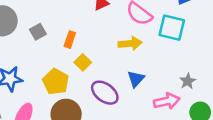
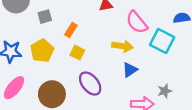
yellow square: (83, 62) -> (77, 53), turned -32
blue triangle: (136, 79) -> (130, 70), moved
yellow pentagon: (56, 82) -> (42, 51), moved

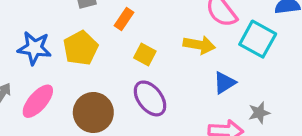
yellow square: (77, 53) -> (145, 54), moved
blue triangle: (130, 70) -> (225, 83), moved

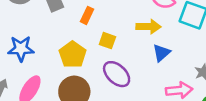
yellow pentagon: (81, 48) -> (73, 55), moved
blue triangle: (225, 83) -> (161, 53), moved

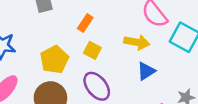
orange rectangle: (87, 15) -> (85, 23), moved

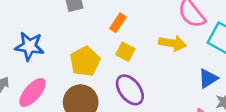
blue triangle: (146, 71) -> (208, 78), moved

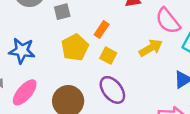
yellow arrow: (173, 43) -> (151, 48), turned -40
yellow pentagon: (85, 61) -> (75, 47), moved

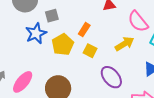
blue star: (22, 51) -> (36, 33), moved, turned -30
purple ellipse: (112, 90) -> (111, 77), moved

